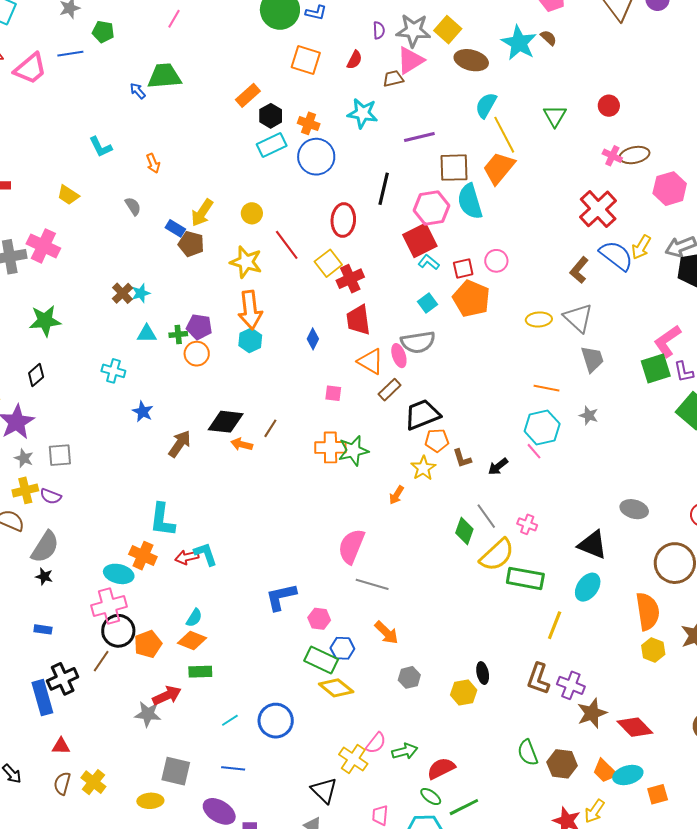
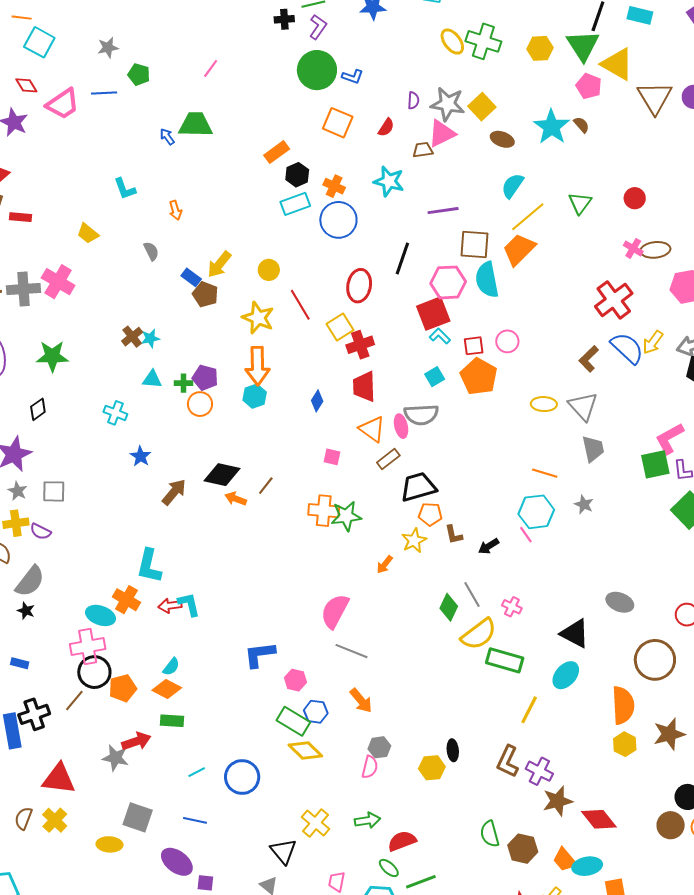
brown ellipse: (471, 60) -> (502, 139), size x0.7
yellow line: (504, 135) -> (528, 217), turned 72
pink semicircle: (376, 743) -> (370, 767), moved, turned -30
red triangle: (61, 746) -> (59, 779), moved, size x1.8

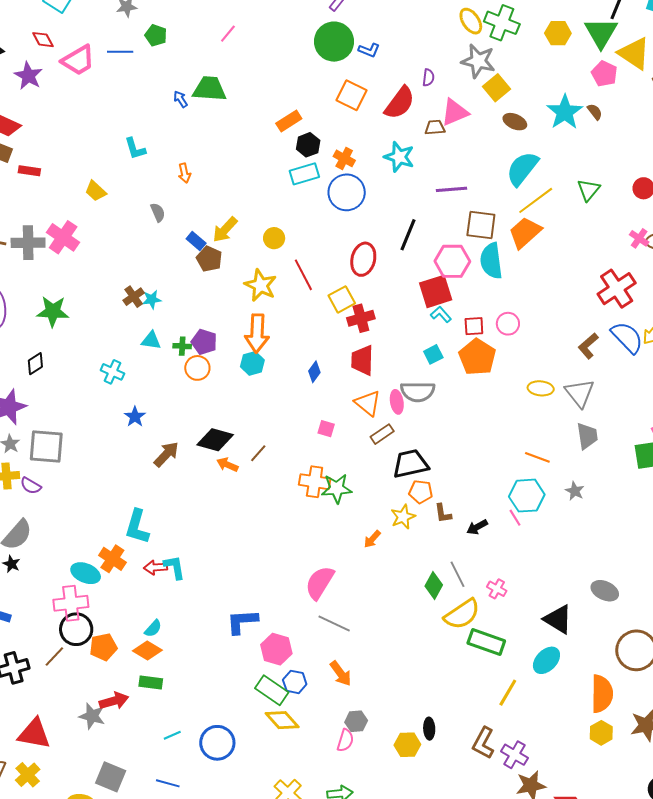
gray star: (448, 104) -> (478, 61), moved
red semicircle: (386, 127) -> (400, 103), size x1.8
cyan semicircle: (513, 186) -> (522, 169), size x1.4
gray square: (54, 491) -> (46, 447), size x1.5
pink hexagon: (295, 680) -> (276, 649), size x1.4

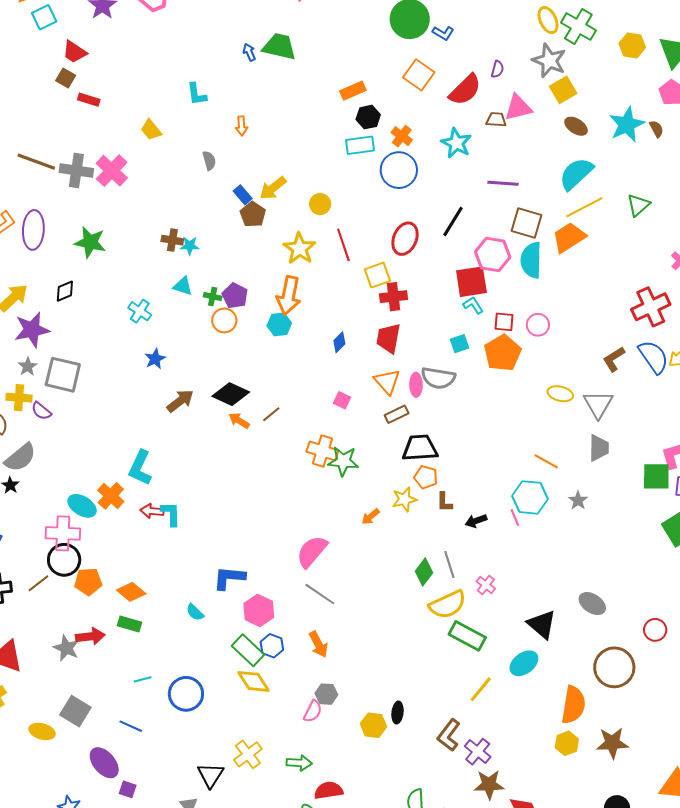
brown cross: (134, 297) -> (172, 240), turned 35
cyan semicircle: (153, 628) -> (195, 612), moved, turned 84

